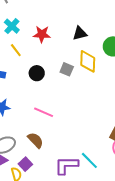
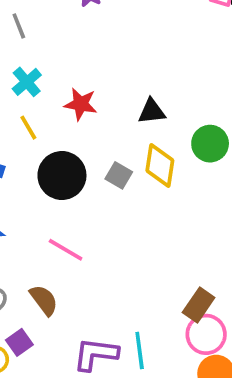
black circle: (37, 73) -> (62, 175), size x1.6
cyan line: (89, 160) -> (140, 350), turned 30

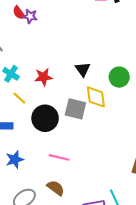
black triangle: (152, 111) -> (83, 69), turned -42
gray square: (119, 175) -> (75, 109), size x1.5

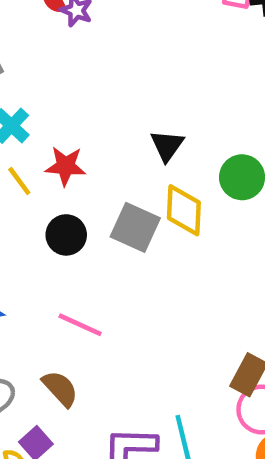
red star: (43, 77) -> (66, 166), moved
black circle: (45, 118) -> (66, 235), size x0.7

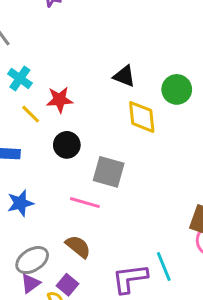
black triangle: (167, 146) -> (124, 76), turned -35
gray square: (135, 227) -> (109, 172), moved

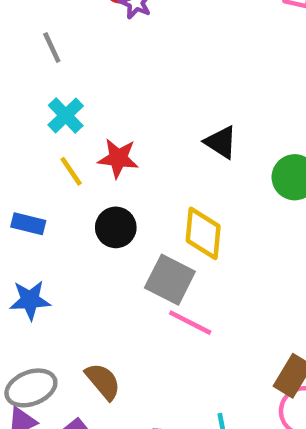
yellow diamond: (142, 117) -> (203, 233), moved
pink line: (85, 203) -> (190, 323), moved

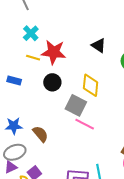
red star: (118, 158) -> (54, 52), size x1.4
yellow line: (71, 171) -> (33, 58), turned -40
blue star: (30, 300) -> (14, 126), moved
brown semicircle: (103, 381) -> (40, 134), moved

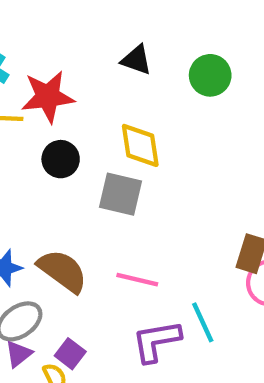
pink line: (85, 124) -> (137, 280), moved
brown semicircle: (40, 134) -> (62, 271), size x1.4

